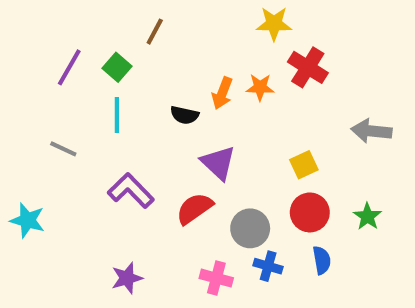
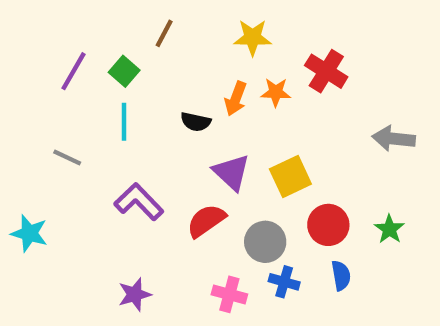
yellow star: (274, 24) -> (253, 38), moved
yellow square: (304, 165) -> (290, 176), moved, size x1.4

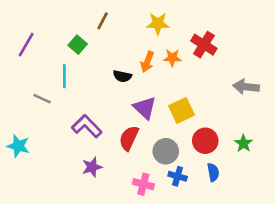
purple line: (74, 71) -> (26, 45), moved
cyan line: (124, 122) -> (64, 76), moved
red semicircle: (206, 221) -> (129, 138), turned -30
purple star: (135, 294) -> (92, 167), moved

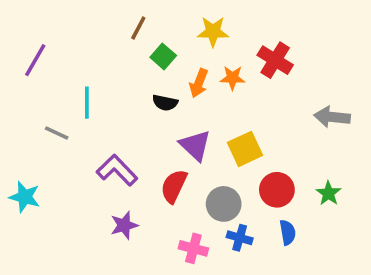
green square: (78, 45) -> (163, 56), moved

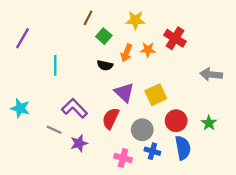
gray line: (57, 133) -> (54, 130), moved
cyan star: (25, 197) -> (20, 108), moved
blue semicircle: (288, 232) -> (183, 148), size x1.5

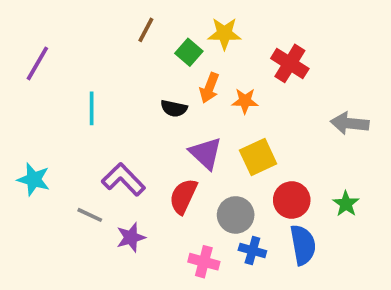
green square: (104, 36) -> (189, 52), moved
orange star: (148, 50) -> (245, 101), moved

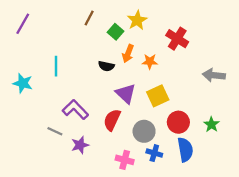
yellow star: (224, 34) -> (137, 20), turned -30
purple line: (37, 63) -> (23, 24), moved
cyan star: (34, 179) -> (23, 83), moved

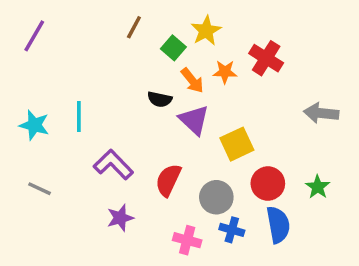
orange arrow: (128, 53) -> (192, 80), turned -60
orange star: (150, 62) -> (225, 72), moved
cyan line: (56, 66) -> (79, 117), moved
purple triangle: (126, 94) -> (194, 120), moved
gray line: (55, 131) -> (39, 189), moved

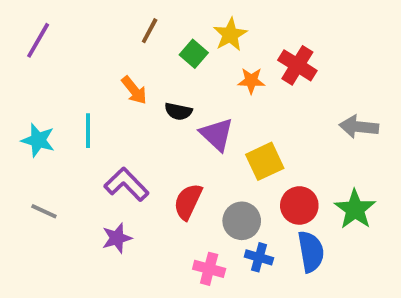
orange arrow: (192, 80) -> (134, 90), moved
green star: (318, 187) -> (355, 209), size x1.5
purple star: (120, 218) -> (117, 238), moved

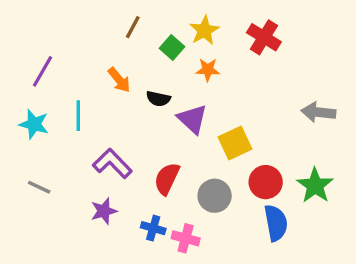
purple line: (38, 40) -> (42, 71), moved
red cross: (297, 65) -> (264, 37), moved
orange star: (251, 81) -> (208, 70), moved
blue cross: (259, 257) -> (153, 228), moved

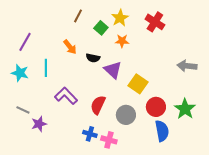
yellow square: (235, 143) -> (138, 84), turned -30
purple star: (104, 211) -> (39, 124), moved

